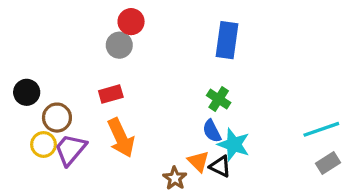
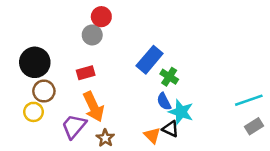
blue rectangle: (227, 40) -> (150, 60), moved, turned 32
black circle: (27, 92) -> (35, 62), moved, size x1.5
purple trapezoid: (70, 150) -> (74, 126), moved
orange triangle: (198, 161) -> (152, 135), moved
brown star: (175, 178) -> (105, 138), moved

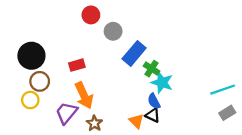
gray circle: (92, 35) -> (113, 31), moved
blue semicircle: (164, 101) -> (154, 101), moved
cyan star: (181, 112) -> (162, 83), moved

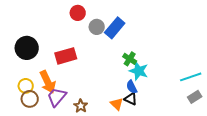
blue rectangle: (134, 53) -> (115, 28), moved
red rectangle: (77, 65) -> (66, 56), size x1.5
brown circle: (40, 81) -> (30, 99), moved
orange arrow: (84, 95) -> (48, 82), moved

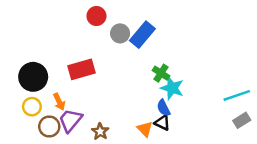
black circle: (27, 48) -> (33, 77), moved
orange arrow: (48, 82) -> (59, 102), size x0.6
brown circle: (30, 99) -> (49, 127), moved

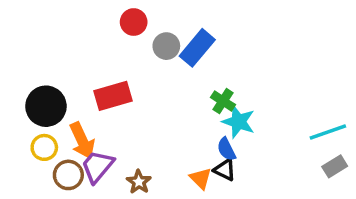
orange arrow: (59, 102) -> (82, 141), size x1.5

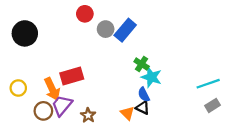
red rectangle: (113, 96) -> (72, 76), moved
black circle: (46, 106) -> (25, 33), moved
yellow circle: (44, 147) -> (18, 88), moved

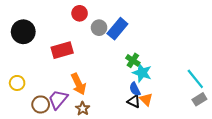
red rectangle: (72, 76) -> (62, 50), moved
cyan line: (208, 84) -> (195, 79), turned 70
orange arrow: (52, 89) -> (79, 84), moved
orange triangle: (127, 113) -> (146, 99), moved

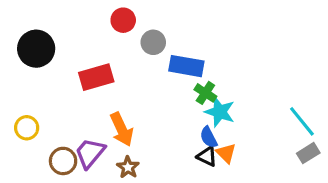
blue rectangle: (117, 29) -> (186, 66), moved, turned 60

